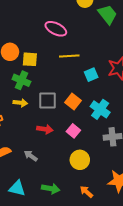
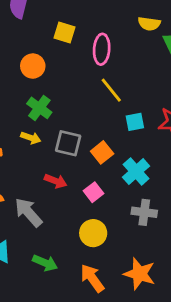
pink ellipse: (56, 29) -> (102, 49), turned 55
yellow line: (69, 56) -> (111, 90), turned 42
yellow square: (30, 59) -> (64, 33), moved
gray arrow: (31, 156) -> (28, 212), size x1.6
orange arrow: (86, 192) -> (92, 278), size x1.5

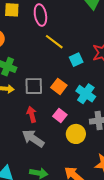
red arrow: (56, 181) -> (32, 114), turned -112
gray arrow: (28, 212) -> (33, 138), moved
yellow circle: (93, 233) -> (76, 134), moved

